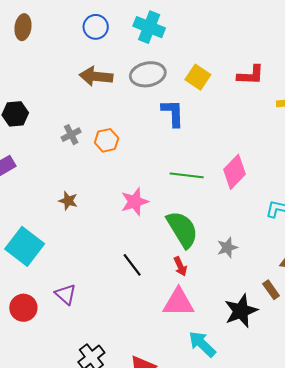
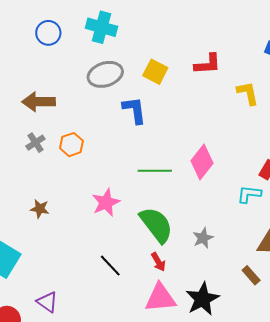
brown arrow: (96, 76) -> (39, 102), moved
black star: (241, 311) -> (202, 299), moved

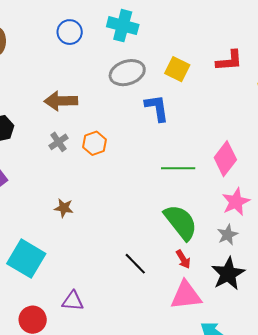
pink star: (106, 202) -> (236, 202), moved
black star: (202, 299) -> (228, 274), moved
purple triangle: (47, 302) -> (73, 301), turned -30

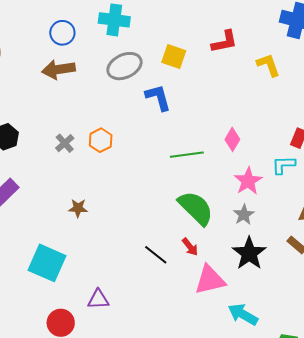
brown arrow: (61, 101) -> (58, 69), moved
pink diamond: (225, 159) -> (232, 139), size x0.7
red arrow: (183, 259) -> (190, 247), moved

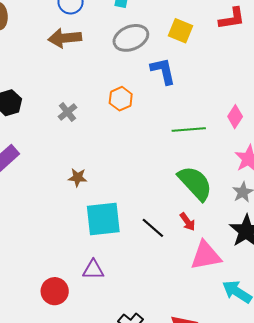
orange hexagon: (101, 140) -> (121, 99), moved
cyan square: (47, 263) -> (103, 219), moved, turned -33

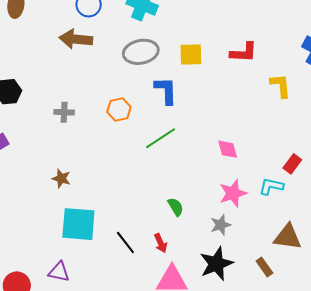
yellow square: (181, 31) -> (191, 54), turned -35
gray cross: (67, 112) -> (64, 112), turned 30
pink diamond: (235, 117) -> (228, 149), turned -60
green line: (189, 129) -> (161, 138), moved, turned -40
green semicircle: (195, 183) -> (176, 207), size x0.5

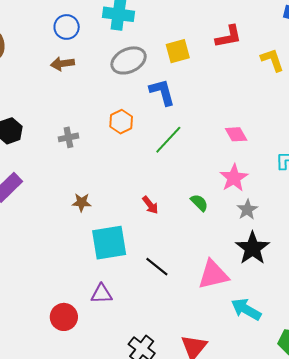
brown arrow: (76, 39) -> (62, 64), size x0.7
pink star: (233, 193) -> (234, 178), moved
black line: (125, 242) -> (157, 267), moved
red arrow: (161, 243) -> (150, 205), moved

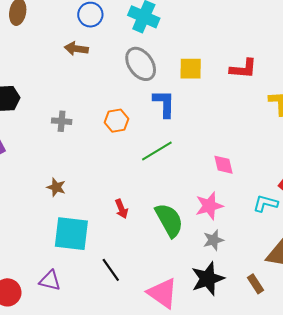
gray ellipse: (129, 60) -> (141, 64), turned 64
green semicircle: (199, 203) -> (169, 220), size x1.8
pink triangle: (213, 275) -> (163, 293), turned 32

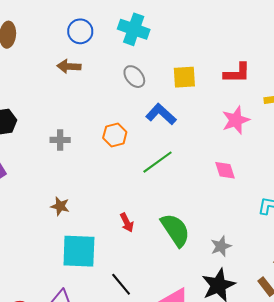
gray ellipse: (141, 64) -> (134, 77), size x0.7
blue L-shape: (164, 104) -> (161, 114), turned -44
pink star: (209, 206) -> (236, 120), moved

